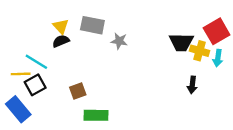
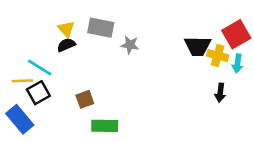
black arrow: (192, 85) -> (220, 93), moved

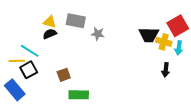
yellow triangle: (66, 29) -> (50, 22), turned -32

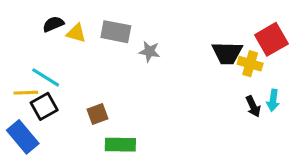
black semicircle: (50, 34) -> (53, 24), moved
cyan arrow: (179, 48) -> (273, 100), moved
black arrow: (166, 70) -> (253, 106), turned -32

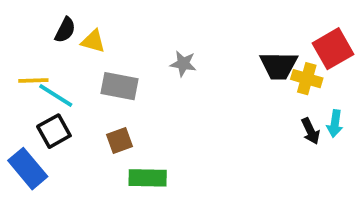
black semicircle: (53, 24) -> (65, 30), turned 140
gray rectangle: (116, 32) -> (119, 86), moved
yellow line: (26, 93) -> (33, 81), moved

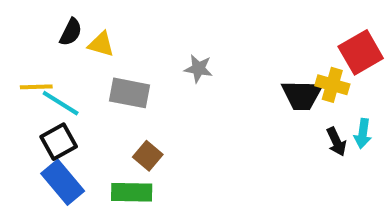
black trapezoid: (279, 66) -> (302, 95), moved
brown square: (119, 140) -> (148, 156), moved, turned -30
blue rectangle: (28, 169) -> (63, 182), moved
green rectangle: (148, 178) -> (132, 192), moved

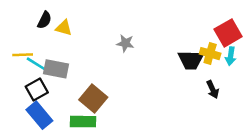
gray rectangle: (130, 93) -> (56, 69), moved
cyan arrow: (363, 134) -> (231, 56), moved
brown square: (148, 156) -> (93, 98), size x1.5

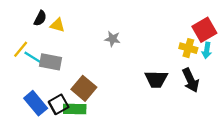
yellow line: (23, 55) -> (21, 49), turned -48
black trapezoid: (191, 60) -> (156, 79), moved
black square: (37, 89) -> (59, 104), moved
black arrow: (213, 89) -> (191, 80), size x1.5

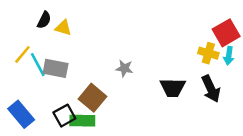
gray star: (113, 39) -> (124, 68), moved
cyan line: (34, 58) -> (38, 65), turned 30
blue rectangle: (36, 103) -> (21, 114), moved

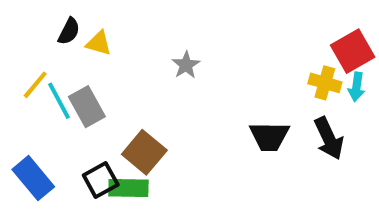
gray rectangle: (56, 68) -> (87, 107), turned 50
gray star: (124, 68) -> (186, 65), moved, turned 30

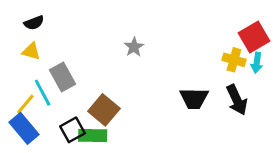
black semicircle: (69, 31) -> (34, 23), moved, turned 42
yellow triangle: (99, 43) -> (31, 51), moved
yellow line: (35, 85) -> (25, 104), moved
cyan line: (59, 101) -> (43, 93), moved

